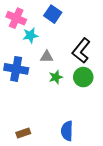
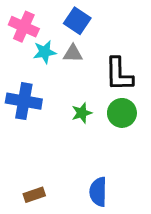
black L-shape: (81, 51) -> (119, 74), turned -40
gray triangle: (47, 57) -> (73, 53), moved

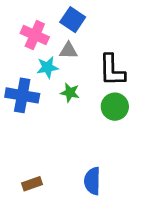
pink cross: (24, 27) -> (35, 35), moved
cyan star: (45, 52) -> (47, 67), moved
green star: (82, 113) -> (70, 93), moved, turned 30

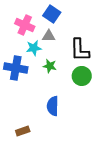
blue semicircle: (92, 181) -> (53, 106), moved

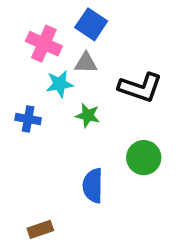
black L-shape: (80, 50) -> (140, 87), turned -70
blue cross: (16, 68) -> (28, 119), size x0.6
green circle: (82, 76) -> (144, 158), moved

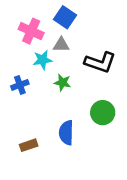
blue cross: (28, 119) -> (20, 85), turned -30
brown rectangle: (40, 229) -> (29, 145), moved

